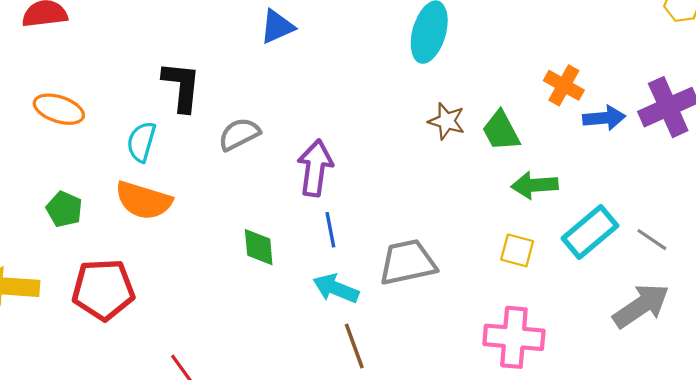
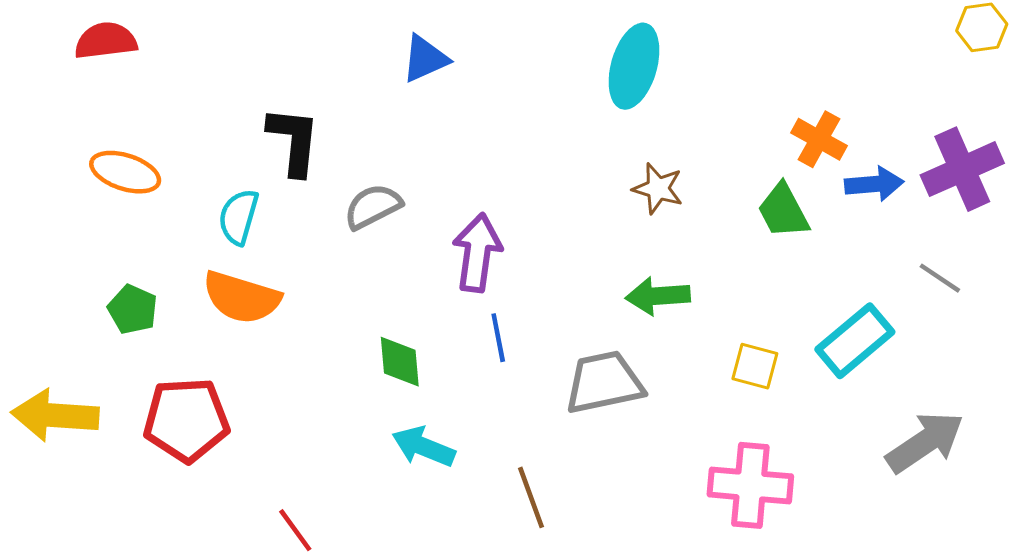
green trapezoid: (501, 131) -> (783, 211), moved
green arrow: (535, 185) -> (658, 296), moved
gray line: (652, 240) -> (940, 278), moved
cyan arrow: (336, 288) -> (424, 447), moved

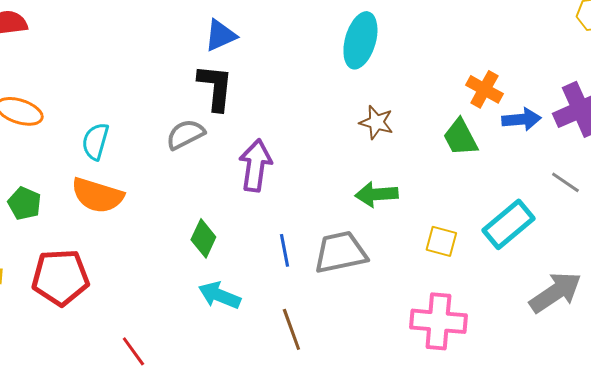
black L-shape: (294, 141) -> (215, 87), moved
blue line: (498, 338) -> (284, 250), moved
green diamond: (400, 362) -> (203, 238), turned 30

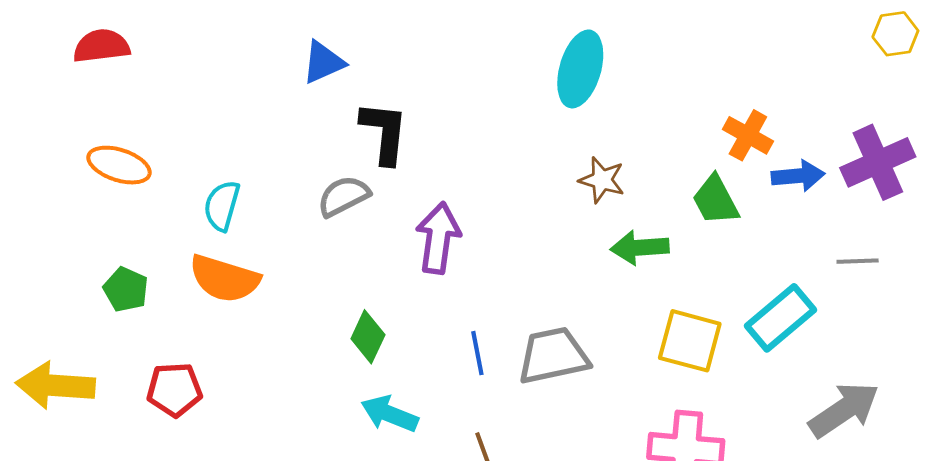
blue triangle: (220, 35) -> (323, 62), moved
gray line: (565, 182) -> (858, 261), turned -36
green arrow: (376, 194) -> (640, 248), moved
yellow square: (441, 241) -> (690, 341), size x1.5
red pentagon: (60, 277) -> (174, 390), size x0.7

